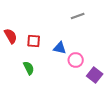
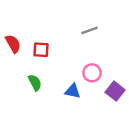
gray line: (78, 16) -> (90, 30), moved
blue triangle: (60, 48) -> (73, 91), moved

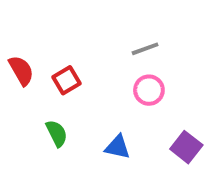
red square: (41, 50) -> (66, 80), turned -35
pink circle: (92, 73) -> (149, 90), moved

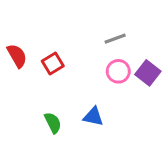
green semicircle: (57, 133) -> (53, 123), moved
purple square: (186, 147) -> (148, 73), moved

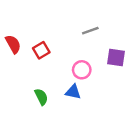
pink circle: (118, 71) -> (82, 70), moved
purple square: (148, 73) -> (116, 58), turned -30

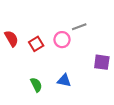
purple square: (116, 58) -> (102, 62), moved
pink circle: (82, 70) -> (62, 40), moved

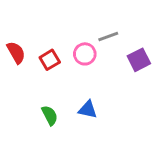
purple square: (102, 62) -> (139, 60), moved, turned -35

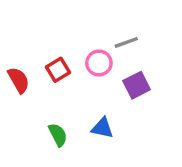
red semicircle: (16, 52) -> (19, 80), moved
purple square: (139, 60) -> (137, 85), moved

